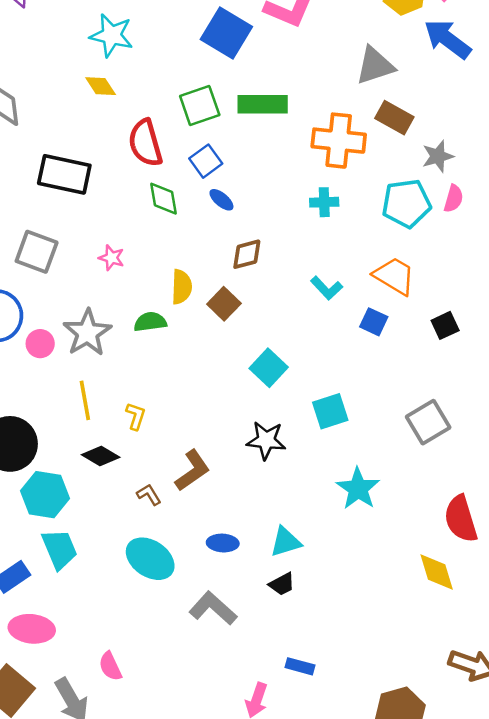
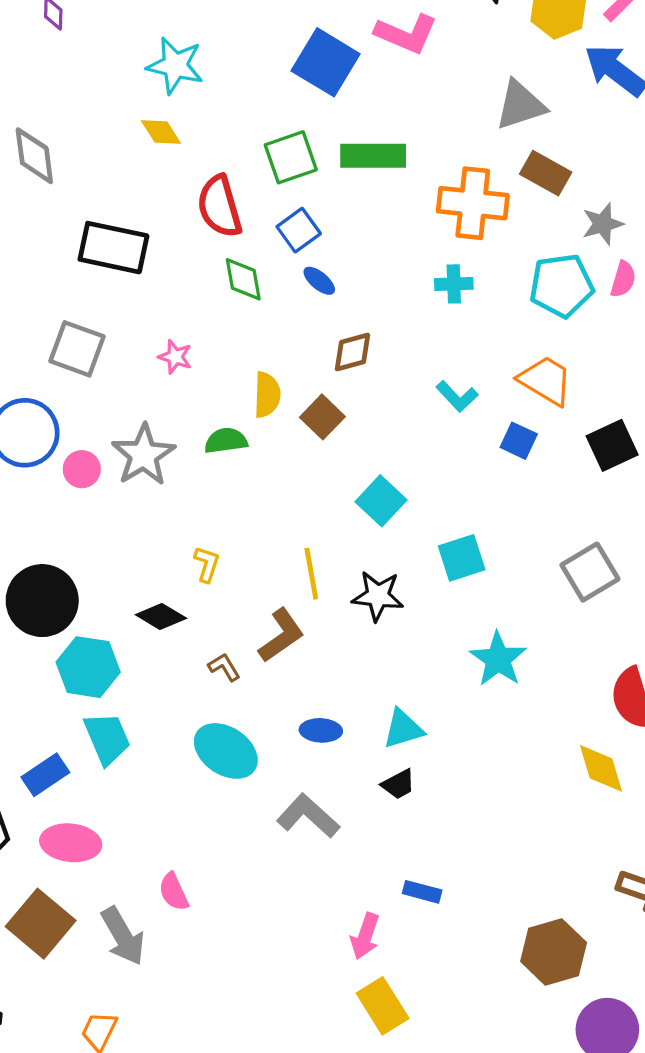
black square: (445, 325) -> (612, 445), size x1.4
yellow line: (85, 400) -> (311, 574), moved

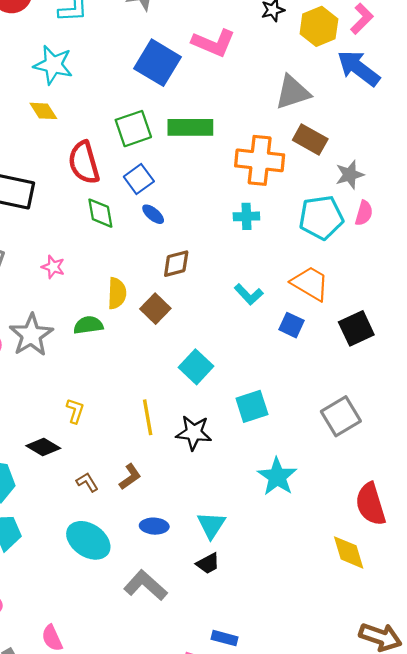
brown L-shape: (281, 635) -> (130, 477), moved, size x0.7
cyan triangle: (403, 729) -> (211, 525), turned -40

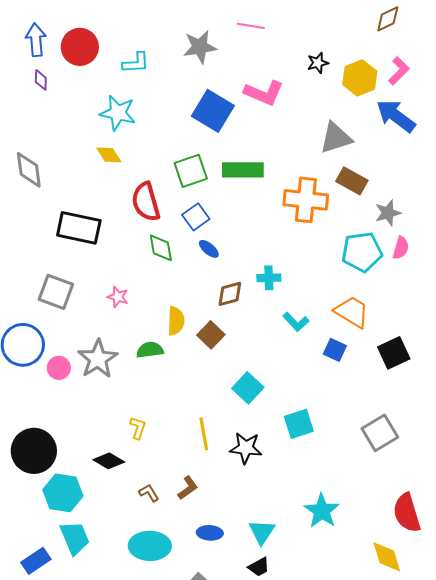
cyan cross: (246, 216) -> (269, 278), moved
cyan star: (277, 477) -> (322, 511), moved
cyan ellipse: (88, 540) -> (150, 546), turned -33

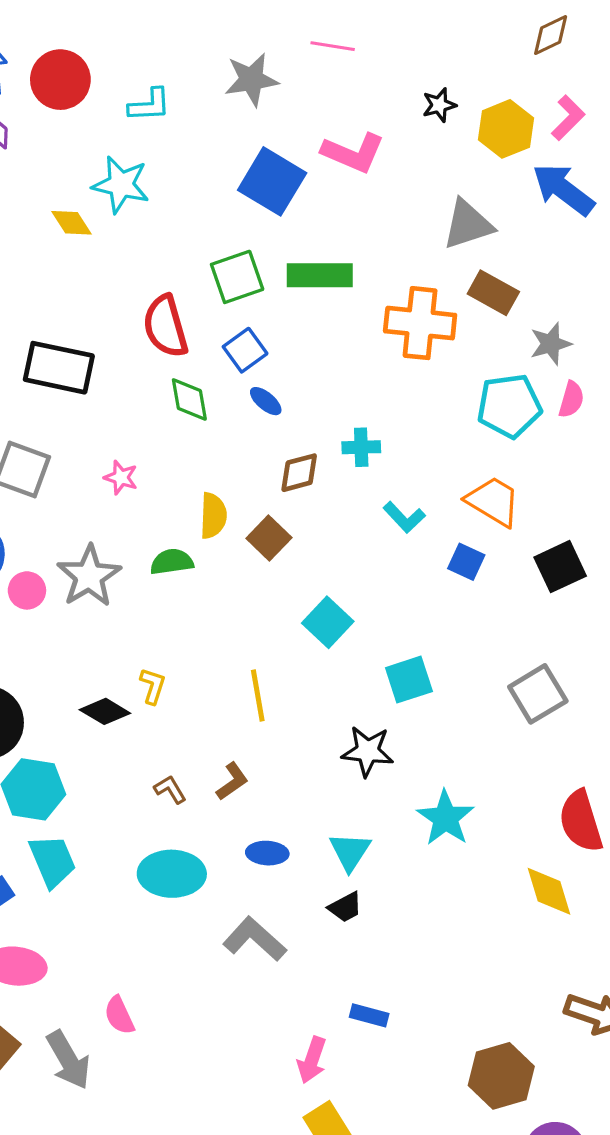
yellow diamond: (109, 155) -> (72, 223), moved
black star: (246, 448) -> (368, 751), moved
black diamond: (109, 461) -> (105, 711), moved

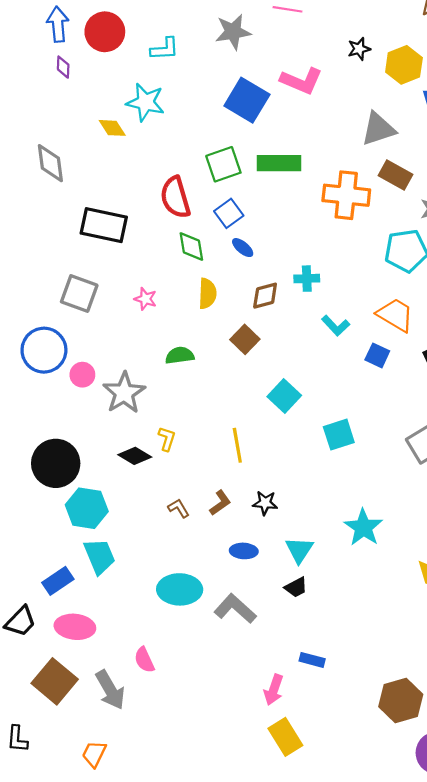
yellow semicircle: (213, 516) -> (207, 293), moved
gray star: (89, 576) -> (124, 393), moved
black star: (368, 751) -> (265, 503), moved, size x0.7
cyan ellipse: (172, 874) -> (180, 589), moved

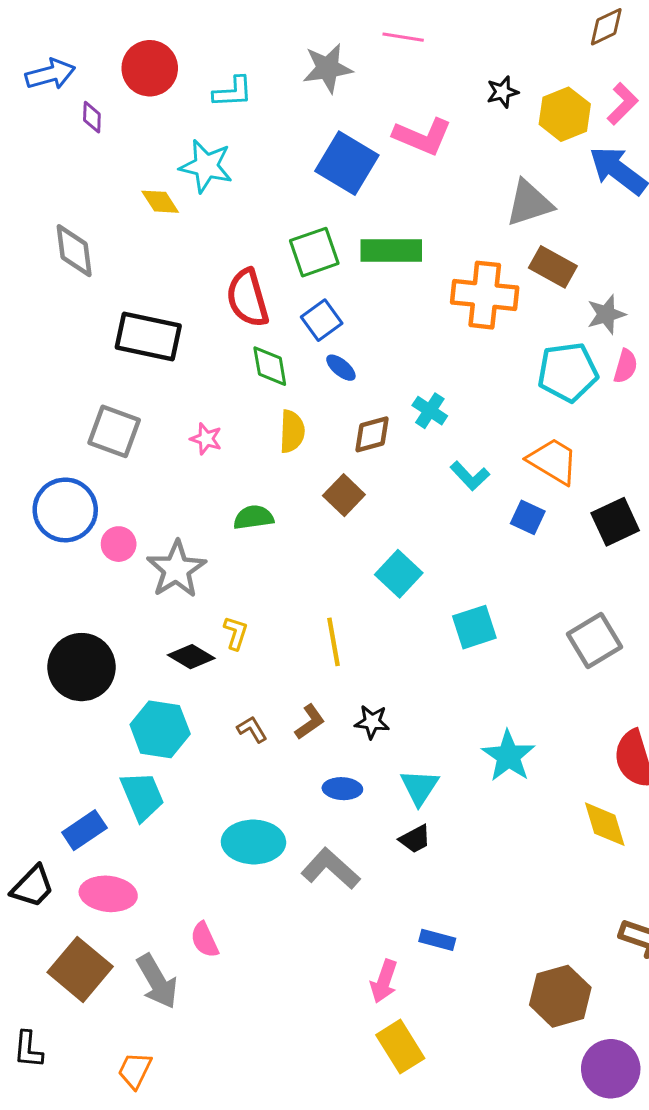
blue arrow: (58, 24) -> (50, 74), moved, turned 80
cyan cross: (307, 279) -> (430, 411), turned 35
cyan hexagon: (87, 508) -> (160, 729), moved

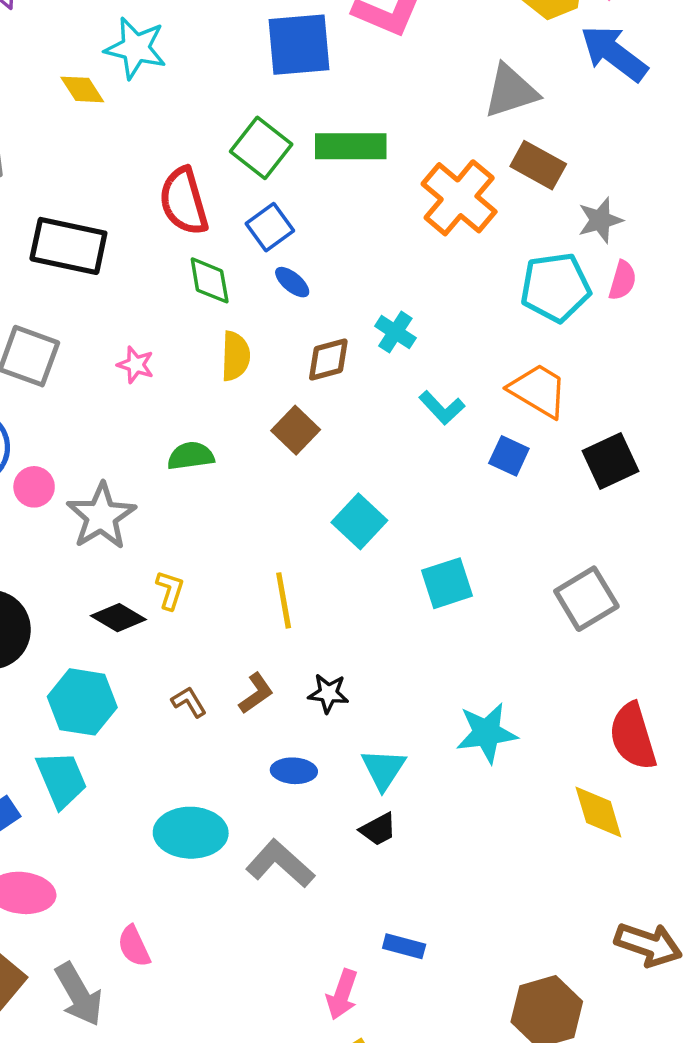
blue square: (347, 163) -> (299, 45), turned -36
green square: (314, 252) -> (261, 148), turned -33
orange cross: (485, 295) -> (459, 198), turned 34
cyan star: (508, 756) -> (487, 733), turned 30

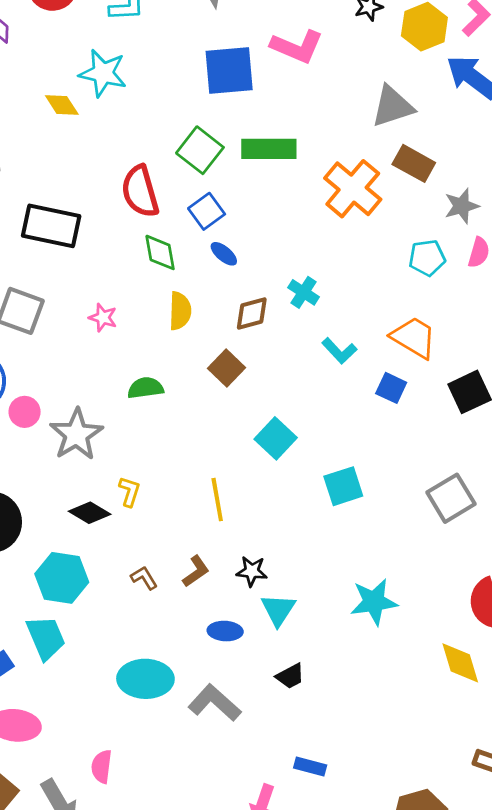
cyan pentagon: (555, 287) -> (427, 258), size x0.7
cyan triangle: (383, 769) -> (278, 610), moved
pink semicircle: (134, 946) -> (102, 767), turned 32

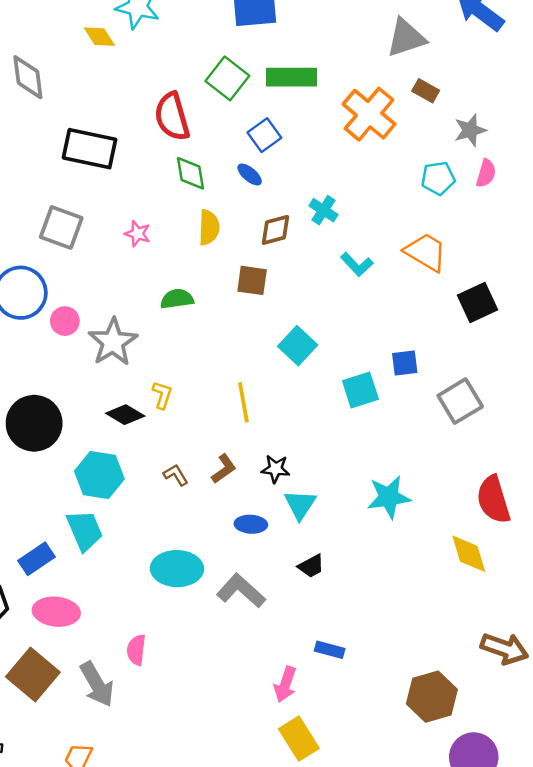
brown rectangle: (414, 163) -> (426, 91), size x0.7
blue square: (207, 211) -> (264, 135), moved
brown square: (226, 368) -> (252, 280), turned -36
blue square: (391, 388) -> (405, 363), moved, turned -32

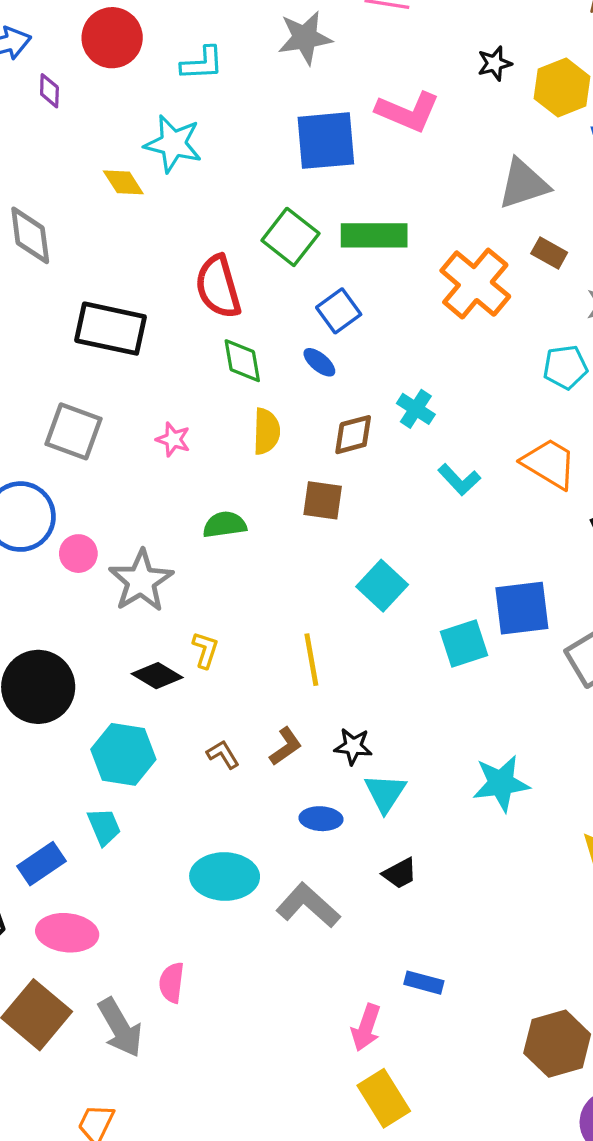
blue square: (405, 363) -> (522, 608), size x1.6
cyan trapezoid: (85, 530) -> (104, 827), size x0.7

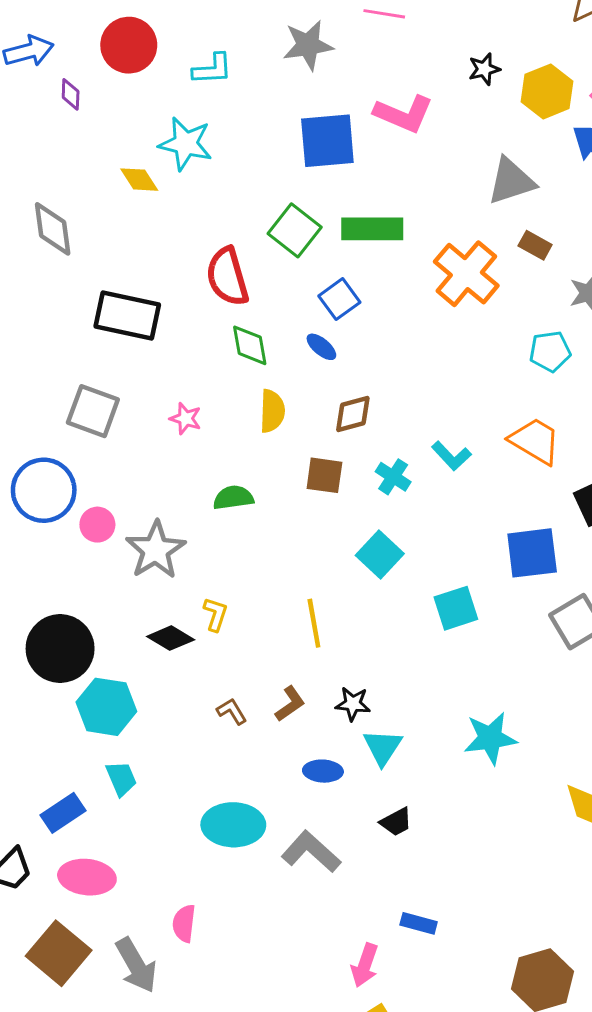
cyan cross: (416, 409) -> (393, 477), moved
blue square: (522, 608) -> (532, 553), moved
cyan hexagon: (123, 754) -> (106, 707), moved

